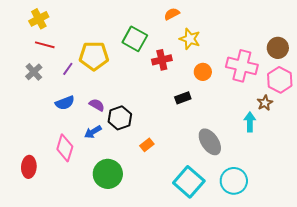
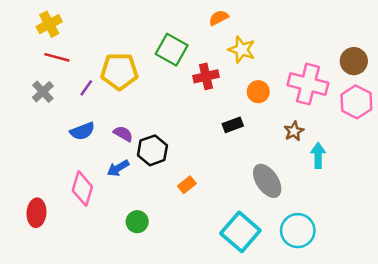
brown star: (265, 103) -> (294, 131), moved
green circle: (108, 174) -> (137, 222), size x0.6

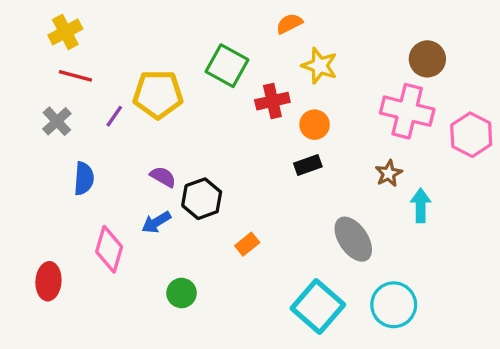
brown circle: (354, 61) -> (427, 59), moved
orange circle: (258, 92) -> (315, 125), moved
blue semicircle: (82, 131) -> (84, 178), moved, turned -65

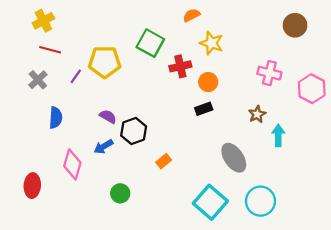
brown circle: (427, 59) -> (295, 25), moved
pink cross: (407, 111) -> (269, 73), size x0.7

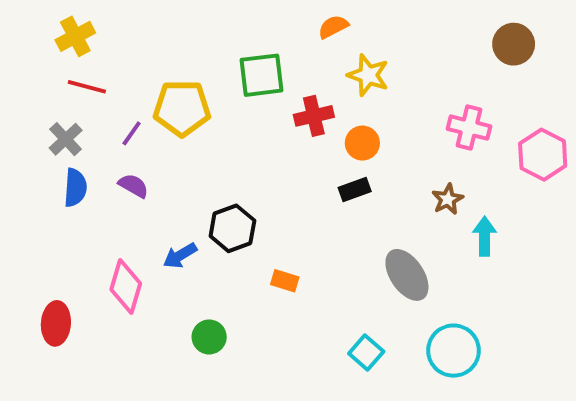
green square: (150, 43) -> (261, 75), turned -36
purple semicircle: (108, 117) -> (133, 186), moved
blue semicircle: (56, 118) -> (75, 188), moved
orange rectangle: (164, 161) -> (285, 281), turned 56
cyan square: (210, 202) -> (366, 352), size x0.6

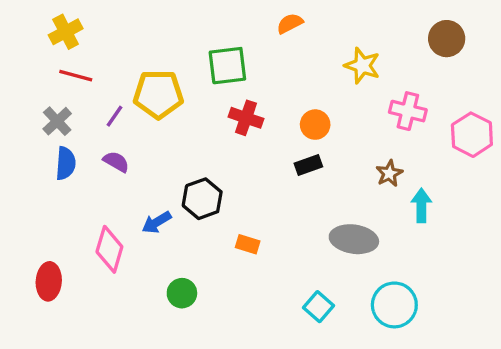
yellow star: (368, 75) -> (362, 66), moved
red cross: (314, 116) -> (246, 118), moved, turned 32
gray ellipse: (407, 275) -> (354, 239), turned -48

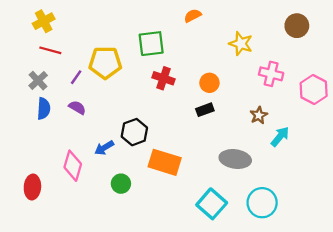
cyan arrow: (421, 205) -> (280, 137), turned 40
orange rectangle: (248, 244) -> (165, 162), size x2.0
green circle: (182, 293) -> (121, 184), moved
cyan square: (318, 307) -> (212, 204), size x1.5

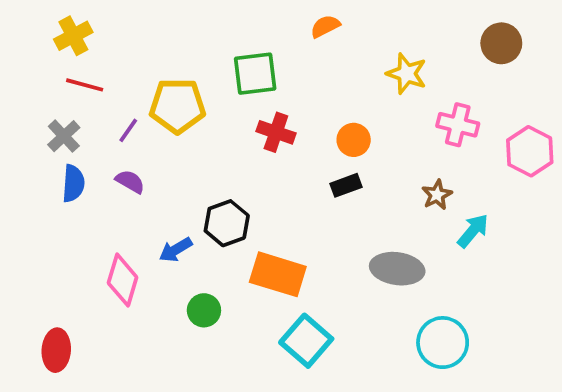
red ellipse: (32, 187) -> (56, 350), moved
cyan square: (212, 204) -> (306, 341), moved

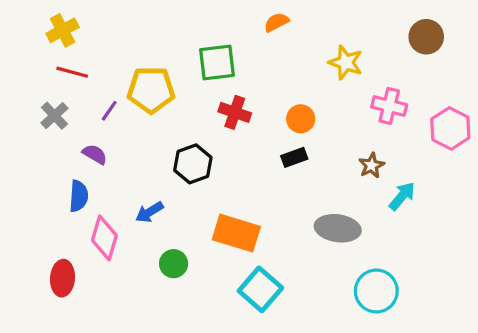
purple semicircle: (130, 182) -> (95, 154), moved
blue semicircle: (73, 183) -> (79, 196), moved
black hexagon: (227, 223) -> (193, 164), moved
red ellipse: (56, 350) -> (63, 278), moved

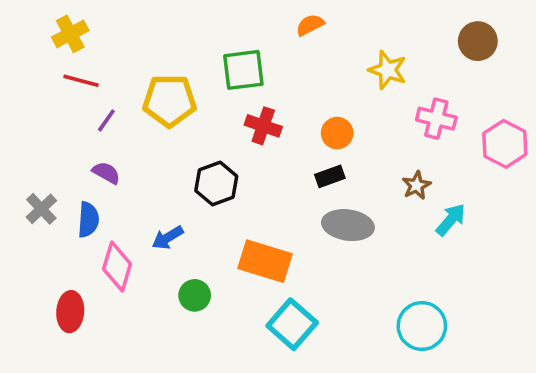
purple line: (109, 111) -> (106, 120), moved
gray cross: (54, 116) -> (41, 209), moved
gray ellipse: (338, 228) -> (348, 225), moved

